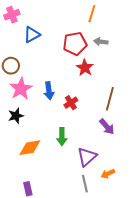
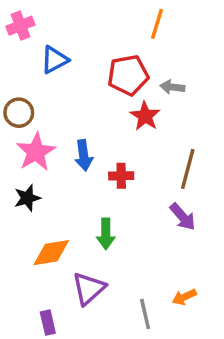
gray arrow: (101, 42) -> (172, 87), moved
red cross: (71, 103) -> (121, 176), turned 32
purple triangle: (87, 157) -> (89, 288), moved

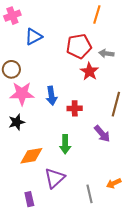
pink star: (36, 152) -> (22, 94), turned 30
purple arrow: (183, 217) -> (102, 134), moved

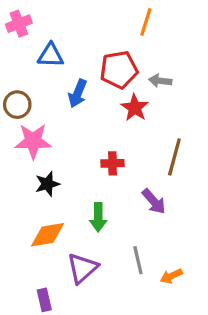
blue triangle: (34, 37) -> (51, 55), turned 30
blue arrow: (51, 96) -> (78, 93), moved, turned 30
black star: (17, 122) -> (47, 184), moved
gray line: (89, 194) -> (138, 260), moved

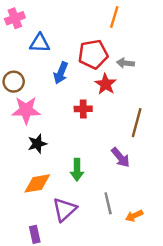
red cross: (113, 163) -> (83, 109), moved

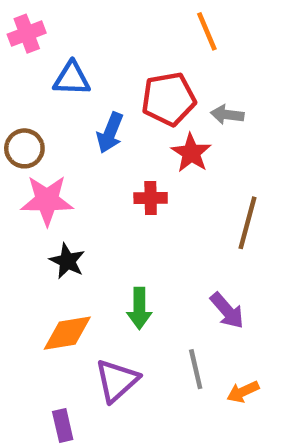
orange line: (114, 17) -> (207, 31), turned -40
black star: (37, 144) -> (67, 261), turned -30
purple arrow: (120, 157) -> (227, 311), moved

